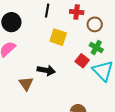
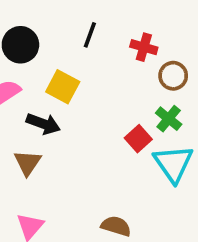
yellow square: (58, 37) -> (63, 87), moved
black arrow: (46, 70) -> (43, 124), moved

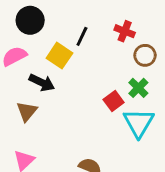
black line: (90, 35) -> (82, 36), moved

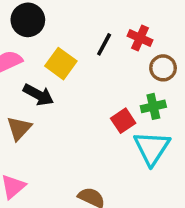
black line: (82, 36) -> (104, 44), moved
green cross: (138, 88) -> (153, 106), turned 30

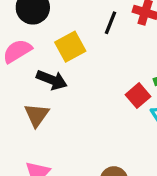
yellow square: (61, 64) -> (70, 47), turned 32

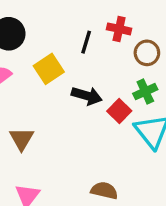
black arrow: (52, 80) -> (87, 96), moved

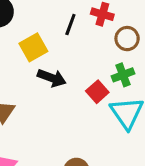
black arrow: (87, 96) -> (52, 78), moved

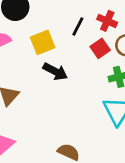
red square: (97, 92) -> (100, 48), moved

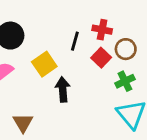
black arrow: (55, 71) -> (63, 89), turned -110

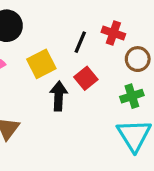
red square: (101, 58) -> (86, 78), moved

